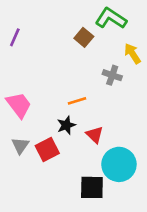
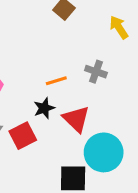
gray cross: (112, 75) -> (96, 72), moved
red triangle: (95, 135) -> (76, 119), size x1.4

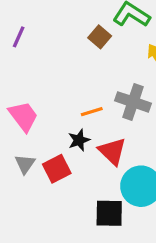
gray cross: (96, 72) -> (133, 102), size x1.5

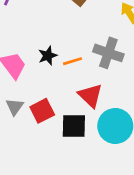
black star: (79, 140) -> (48, 56), moved
black square: (109, 213) -> (74, 126), moved

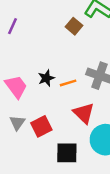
black square: (74, 126) -> (67, 153), moved

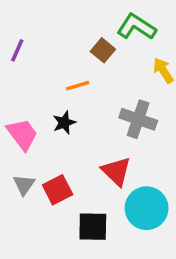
orange line: (68, 83) -> (78, 86), moved

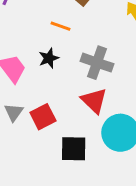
orange line: (78, 86) -> (60, 26), turned 36
gray cross: (138, 119) -> (97, 63), moved

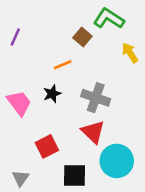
orange line: (60, 26) -> (63, 65), turned -42
gray triangle: (14, 112) -> (20, 178), moved

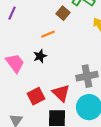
gray cross: (96, 98) -> (87, 76), moved, turned -30
red triangle: (93, 132) -> (61, 93), moved

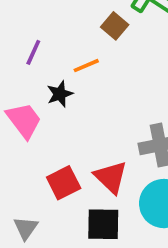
purple line: (12, 13) -> (33, 52), moved
black star: (40, 56) -> (60, 94), moved

